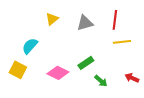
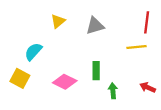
red line: (115, 20) -> (147, 22), moved
green rectangle: (86, 63) -> (96, 71), turned -56
green arrow: (101, 81) -> (113, 91), turned -136

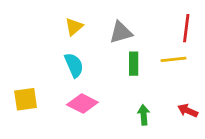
cyan semicircle: (33, 52) -> (74, 65), moved, turned 114
green rectangle: (96, 71) -> (134, 64), moved
yellow square: (20, 78) -> (26, 99), turned -36

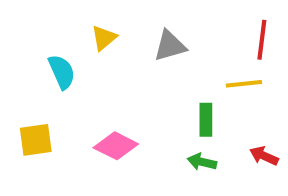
green rectangle: (134, 64) -> (206, 120), moved
cyan semicircle: (74, 65) -> (62, 72), moved
green arrow: (144, 115) -> (202, 162), turned -72

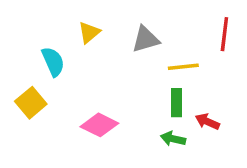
yellow line: (244, 84) -> (183, 67), moved
yellow square: (36, 140) -> (31, 103), moved, turned -32
red arrow: (264, 156) -> (207, 122), moved

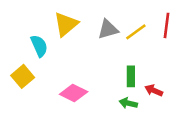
yellow triangle: (89, 32) -> (66, 24), size x1.5
yellow line: (183, 67) -> (136, 32), moved, turned -30

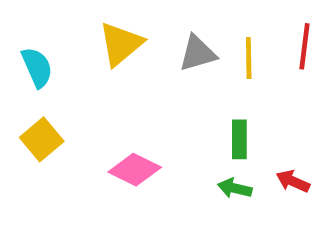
yellow line: (136, 32) -> (249, 58), turned -55
cyan semicircle: (39, 46) -> (37, 67), moved
red arrow: (154, 90) -> (293, 181), moved

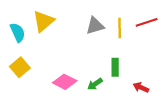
yellow triangle: (121, 44) -> (43, 21), moved
red line: (305, 46) -> (147, 22), turned 65
green arrow: (235, 188) -> (95, 84), moved, turned -48

